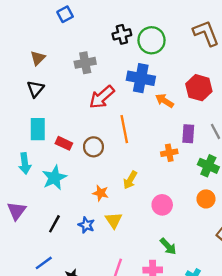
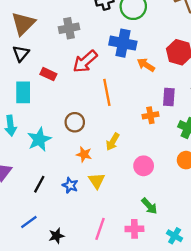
brown triangle: (38, 58) -> (23, 24), size x1.6
red rectangle: (64, 143) -> (48, 74), moved
brown circle: (93, 147) -> (75, 122), moved

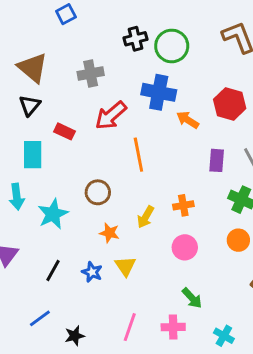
brown triangle: (23, 24) -> (33, 68), turned -35
orange cross: (150, 115) -> (183, 205), moved

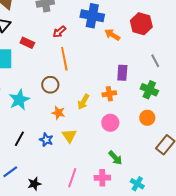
red arrow: (111, 116) -> (59, 32), size x0.6
orange line: (138, 155) -> (64, 59), moved
purple rectangle: (217, 160) -> (122, 73), moved

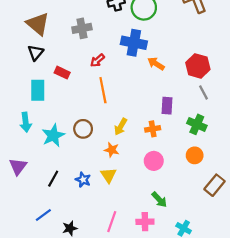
red hexagon: (141, 24) -> (198, 66), moved
brown circle: (50, 85) -> (83, 129), moved
yellow arrow: (83, 102) -> (121, 127), moved
orange star: (58, 113) -> (112, 150), moved

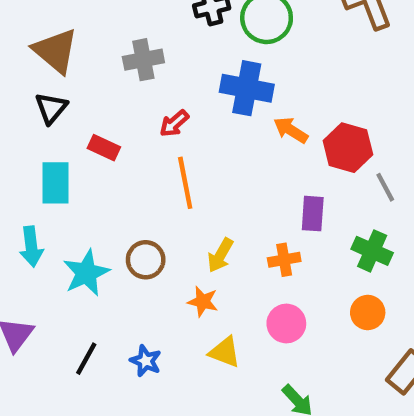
red hexagon: (198, 66) -> (348, 148), moved
yellow triangle: (108, 175) -> (225, 352), moved, turned -35

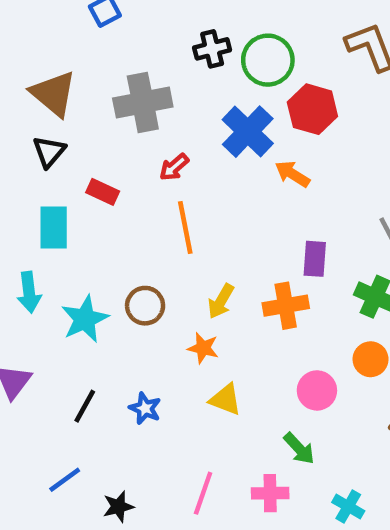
gray cross: (143, 60) -> (143, 103), size x1.4
blue cross: (247, 88) -> (248, 132), turned 33
red hexagon: (348, 148) -> (312, 109), moved
orange cross: (284, 260) -> (286, 306), size x1.4
pink circle: (286, 323) -> (317, 390), moved

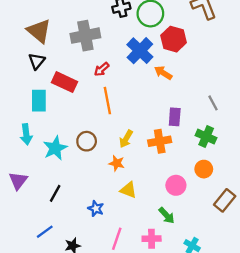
red rectangle: (103, 192) -> (64, 82), size x1.5
blue star: (145, 408) -> (96, 209), moved

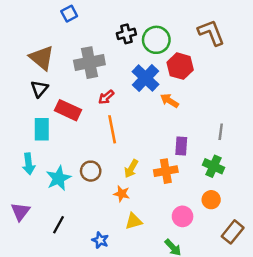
gray line: (213, 103) -> (221, 132), turned 35
yellow triangle: (128, 190) -> (134, 221), turned -36

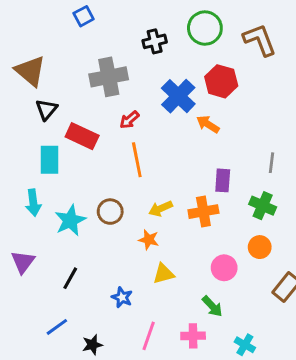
green circle: (156, 40) -> (205, 28), moved
brown triangle: (42, 58) -> (30, 71), moved
yellow arrow: (131, 169) -> (161, 209), turned 36

